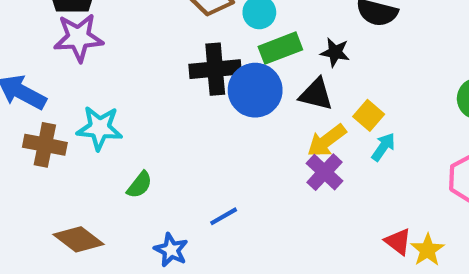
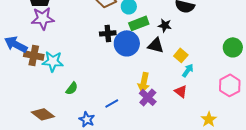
black cross: (215, 69) -> (108, 33), size x0.7
yellow arrow: (327, 141) -> (144, 82), moved, turned -42
brown cross: (45, 145) -> (34, 55), moved
purple cross: (324, 172) -> (148, 97), moved
red triangle: (398, 242) -> (181, 91), moved

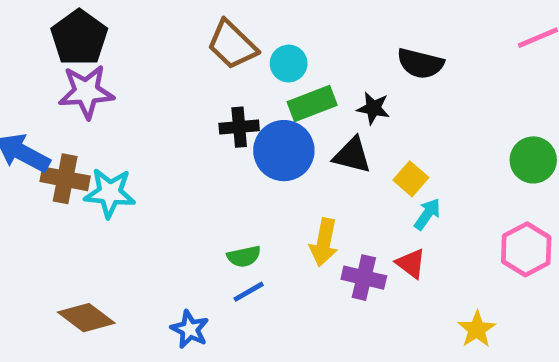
green semicircle: (72, 88) -> (244, 256), moved, turned 40
purple cross: (148, 97) -> (364, 278), moved, turned -30

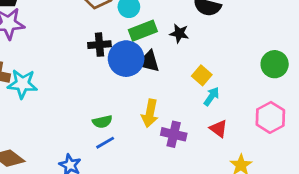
black triangle: (352, 155) -> (148, 61), moved
red triangle: (411, 263) -> (219, 129), moved

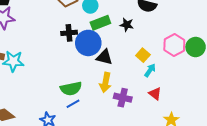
black triangle: (148, 61) -> (104, 57), moved
pink hexagon: (270, 117) -> (174, 45), moved
green semicircle: (102, 122) -> (71, 89), size x1.5

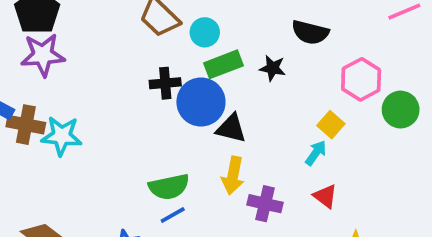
pink hexagon: (174, 45) -> (361, 79), moved
yellow square: (143, 55) -> (331, 125), moved

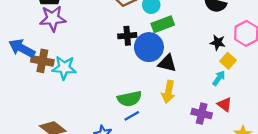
black star: (273, 68) -> (218, 43), moved
purple cross: (265, 204) -> (202, 114), moved

